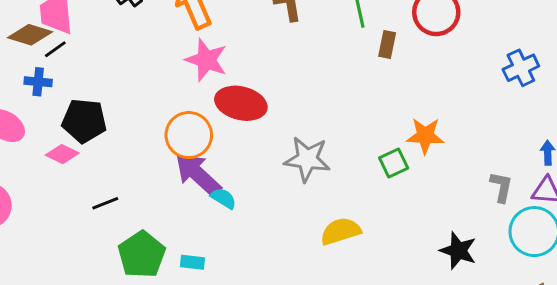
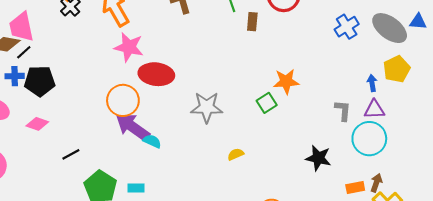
black pentagon: (84, 121) -> (40, 81), moved
yellow semicircle: (341, 231) -> (236, 154), size x0.6

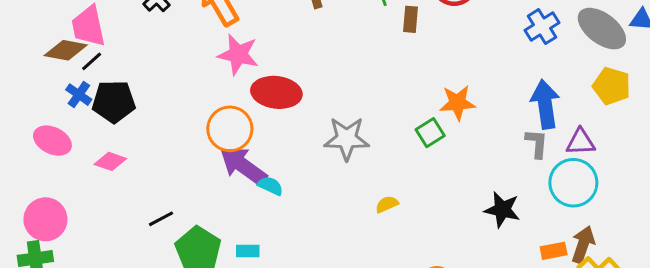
yellow pentagon: (397, 69) -> (612, 86), turned -30
blue cross: (15, 76) -> (79, 95), turned 36
blue arrow: (372, 83) -> (545, 104), moved, size x2.0
black line: (71, 154) -> (161, 219), moved
brown arrow: (376, 183) -> (583, 244), size x1.4

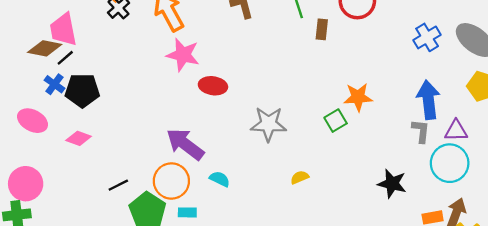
red ellipse: (276, 92) -> (213, 86), size x0.7
orange circle: (230, 129) -> (171, 181), moved
cyan semicircle: (270, 186) -> (220, 179), moved

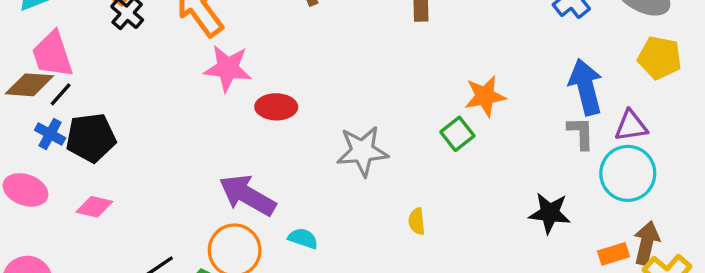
yellow semicircle: (300, 177) -> (417, 221), turned -66

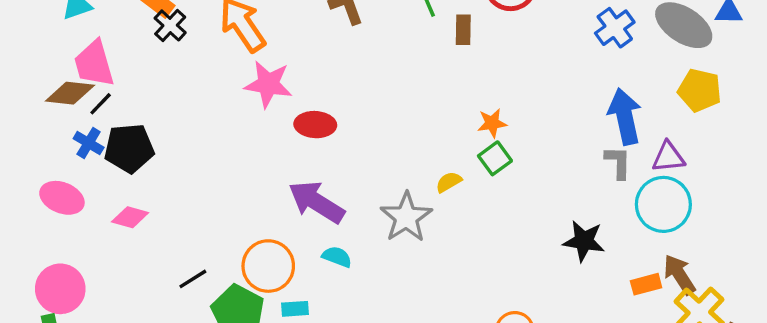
orange star: (485, 96) -> (492, 123), moved, size x0.7
gray star: (362, 151) -> (406, 217), moved, turned -30
purple arrow: (247, 195) -> (316, 202), moved
yellow semicircle: (417, 221) -> (449, 182), moved, turned 64
brown arrow: (647, 243) -> (679, 275), turned -48

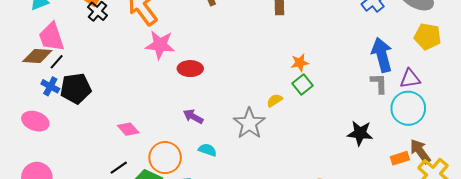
purple arrow: (316, 202) -> (193, 116), size x0.6
pink diamond: (130, 217) -> (128, 129), moved, turned 35

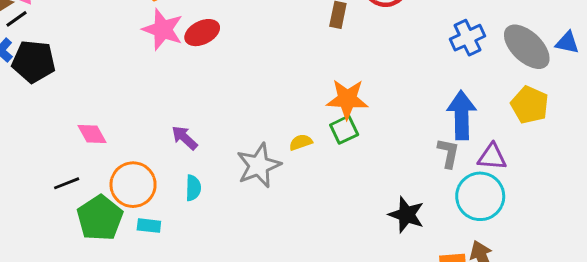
orange star: (300, 63) -> (347, 99), size x1.6
red ellipse: (190, 69) -> (202, 33), moved, turned -40
cyan semicircle: (207, 150) -> (193, 188), turned 60

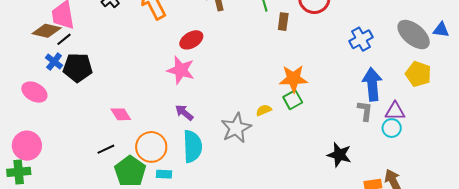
pink star: (163, 29) -> (181, 70), moved
blue cross: (468, 38) -> (361, 39), moved
cyan semicircle: (193, 188) -> (192, 146), size x1.8
cyan circle: (480, 196) -> (392, 128), moved, size x0.6

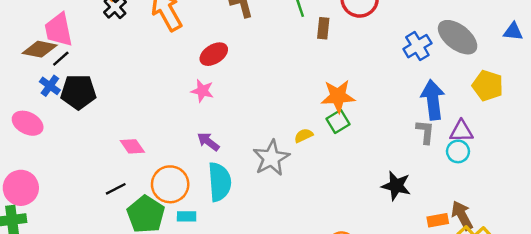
gray ellipse: (414, 35) -> (458, 37), moved
pink star: (181, 70) -> (202, 91), size x0.7

